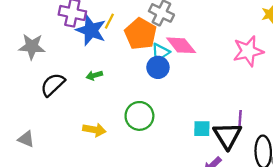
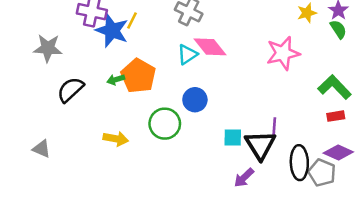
orange pentagon: (141, 34) -> (138, 76), moved
blue circle: (158, 67) -> (195, 100), moved

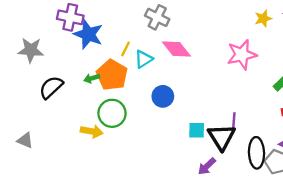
yellow line: (132, 20) -> (126, 49), moved
cyan triangle: (187, 54) -> (144, 59), moved
green circle: (165, 124) -> (112, 113), moved

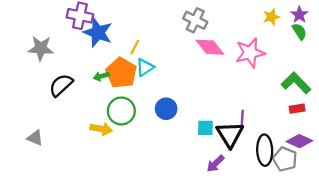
gray cross: (157, 17) -> (195, 20), moved
pink diamond: (176, 49) -> (210, 47), moved
cyan triangle: (144, 59) -> (145, 67), moved
blue circle: (163, 96) -> (166, 109), moved

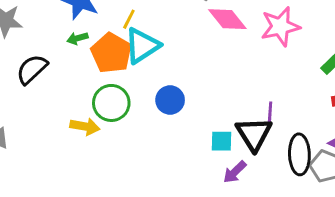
cyan triangle: (145, 67) -> (142, 46), size x1.5
green arrow: (101, 76) -> (77, 38), moved
cyan square: (205, 128) -> (222, 141), moved

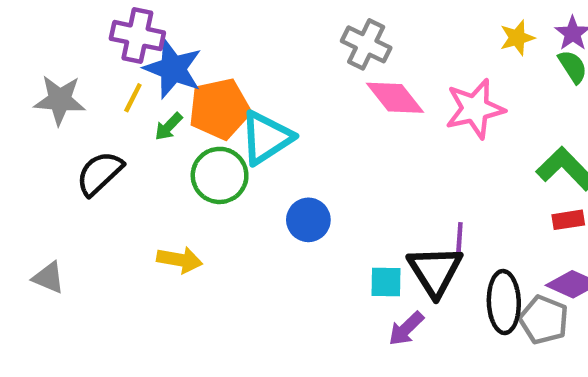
yellow line: (129, 19) -> (133, 98), moved
green arrow: (77, 38) -> (168, 127), turned -30
orange pentagon: (111, 53) -> (220, 109), moved, turned 30
green circle: (111, 103) -> (220, 175), moved

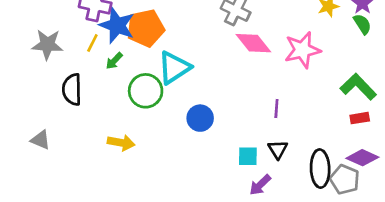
orange pentagon: (220, 109) -> (146, 28), moved
black semicircle: (100, 173) -> (72, 89), turned -48
purple line: (459, 238) -> (276, 109), moved
black triangle: (435, 271) -> (278, 149), size x0.6
gray triangle: (49, 278) -> (41, 140), moved

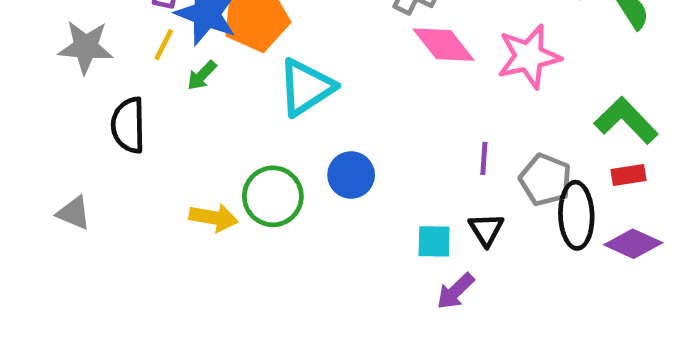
green circle: (146, 91) -> (273, 196), moved
black ellipse: (320, 169) -> (576, 215), moved
gray pentagon: (345, 179) -> (545, 180), moved

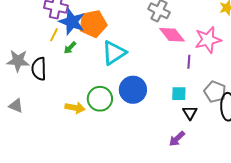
gray star: (86, 47) -> (18, 61), moved
purple line: (484, 158) -> (189, 62), moved
blue circle: (351, 175) -> (133, 90), size x1.4
cyan square: (434, 241) -> (179, 94), moved

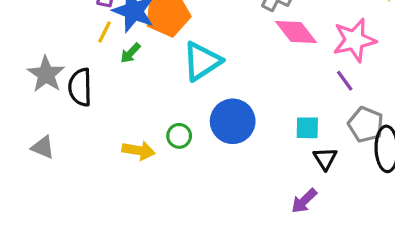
gray star: (18, 61) -> (46, 74), turned 30
purple line: (189, 62) -> (345, 81), moved, turned -40
green circle: (100, 99) -> (179, 136), size x0.6

